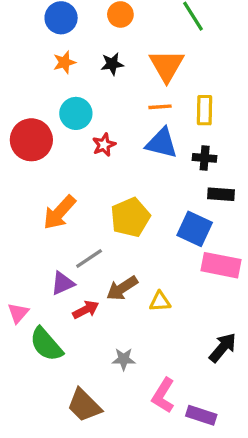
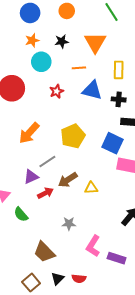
orange line: (160, 107) -> (79, 68), moved
cyan circle: (76, 113) -> (41, 62), moved
green semicircle: (46, 344) -> (21, 214), size x0.7

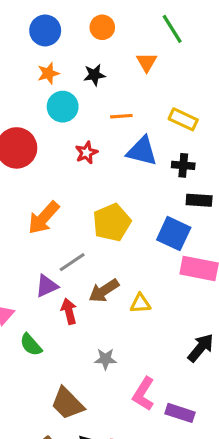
orange triangle: (95, 42) -> (147, 62), moved, size x0.6
yellow rectangle: (119, 70) -> (183, 119), turned -66
red arrow: (45, 193) -> (69, 311), turned -77

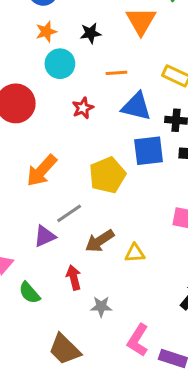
orange triangle: (147, 62) -> (141, 21), size x1.5
blue square: (174, 234) -> (149, 151), moved, turned -32
red arrow: (69, 311) -> (74, 278), moved

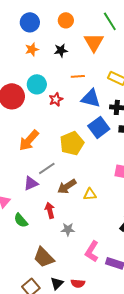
cyan circle: (60, 64) -> (37, 84), moved
blue square: (149, 151) -> (99, 127), turned -30

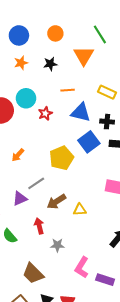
orange arrow: (29, 140) -> (18, 155), size x0.6

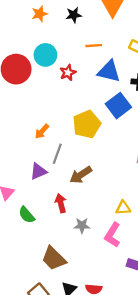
orange arrow: (18, 155) -> (42, 131), moved
gray line: (36, 183) -> (57, 154), turned -36
yellow triangle: (80, 210) -> (123, 208), moved
pink L-shape: (82, 267) -> (113, 235), moved

